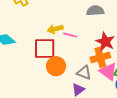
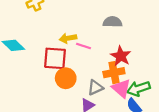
gray triangle: (84, 73) -> (95, 88), turned -49

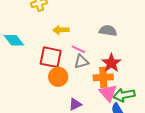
yellow arrow: (68, 38) -> (61, 30), moved
gray triangle: (95, 88) -> (81, 62), moved

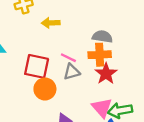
yellow arrow: (61, 30) -> (51, 23), moved
orange cross: (103, 77) -> (100, 55), moved

